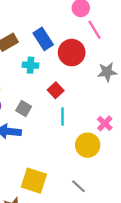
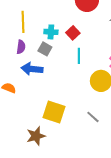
cyan cross: (30, 65) -> (51, 32), moved

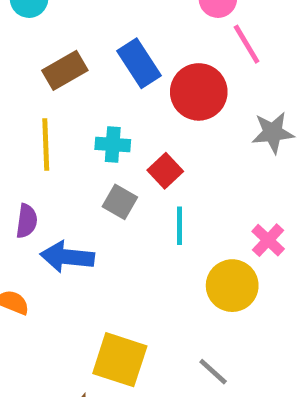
cyan cross: (51, 32) -> (113, 145), moved
purple semicircle: (21, 47) -> (27, 221), moved
gray square: (45, 49) -> (120, 202), moved

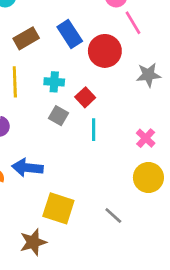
blue arrow: (67, 257) -> (28, 168), moved
yellow circle: (232, 286) -> (148, 177), moved

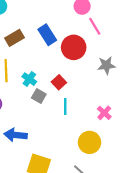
cyan cross: (54, 82) -> (29, 79), moved, turned 32
yellow circle: (148, 177) -> (89, 142), moved

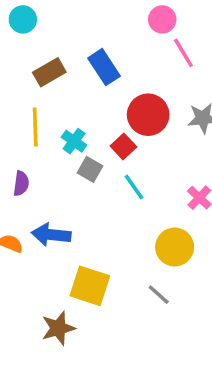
red circle: (74, 47) -> (148, 115), moved
cyan line: (65, 106) -> (134, 187), turned -35

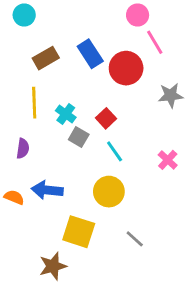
red circle: (148, 115) -> (126, 68), moved
yellow circle: (175, 247) -> (109, 192), moved

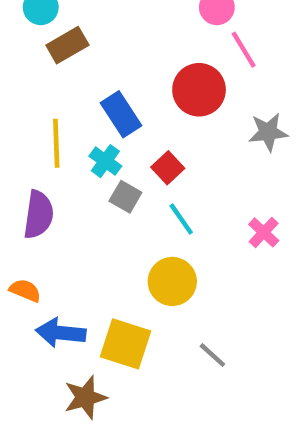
blue rectangle: (90, 54) -> (121, 114), moved
brown rectangle: (46, 58) -> (67, 45), moved
purple semicircle: (23, 148) -> (38, 215), size x1.5
blue arrow: (47, 190) -> (61, 333), moved

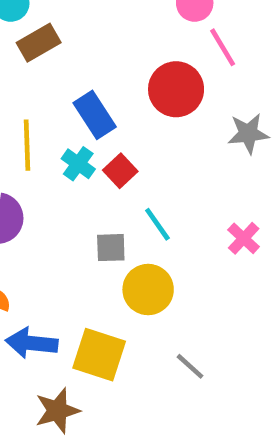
red square: (168, 168) -> (120, 171), moved
gray square: (125, 197) -> (111, 248), moved, turned -32

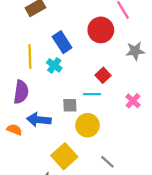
red square: (120, 171) -> (103, 75), moved
cyan line: (157, 224) -> (92, 94), turned -56
blue arrow: (32, 343) -> (39, 120), moved
yellow square: (99, 355) -> (64, 156), turned 30

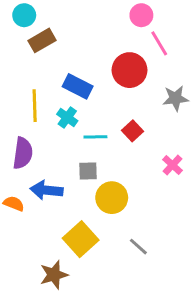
blue rectangle: (62, 42) -> (78, 86), turned -30
cyan line: (92, 94) -> (95, 137), moved

